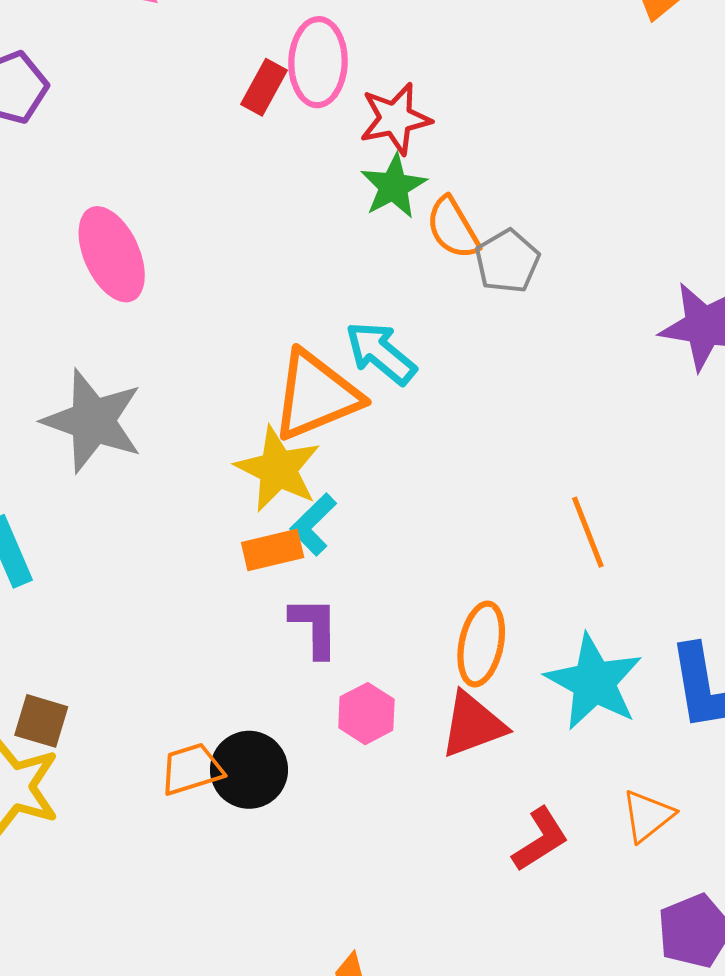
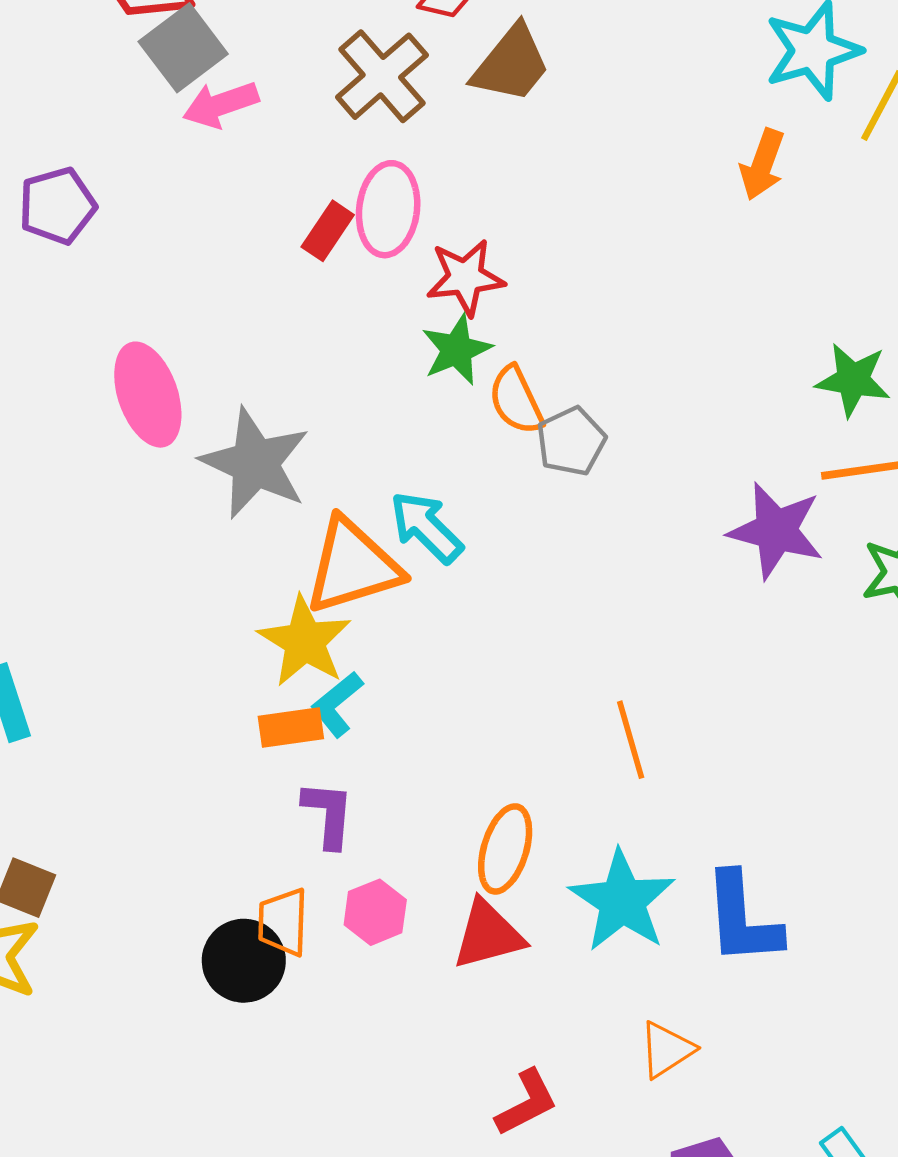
gray star: (93, 421) -> (255, 463), moved
orange trapezoid: (192, 769) -> (283, 922), moved, turned -76
red L-shape: (540, 839) -> (527, 1103), moved

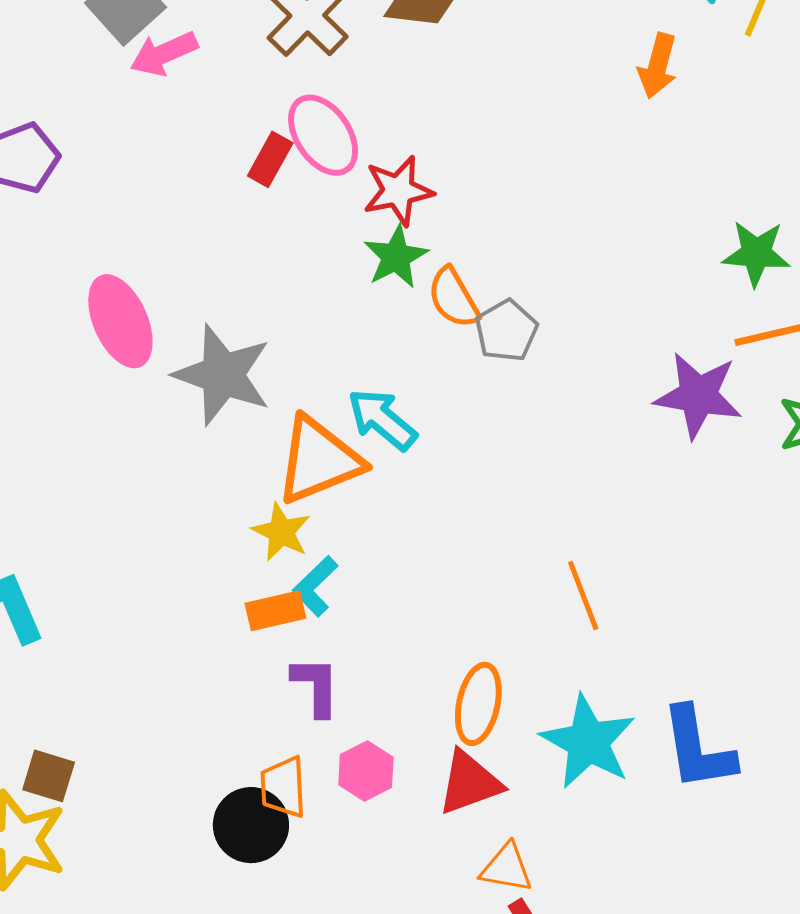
pink ellipse: (388, 209) -> (323, 135), turned -36
yellow star: (305, 641) -> (281, 532), size x0.7
orange triangle: (666, 1050) -> (507, 868), moved, turned 48

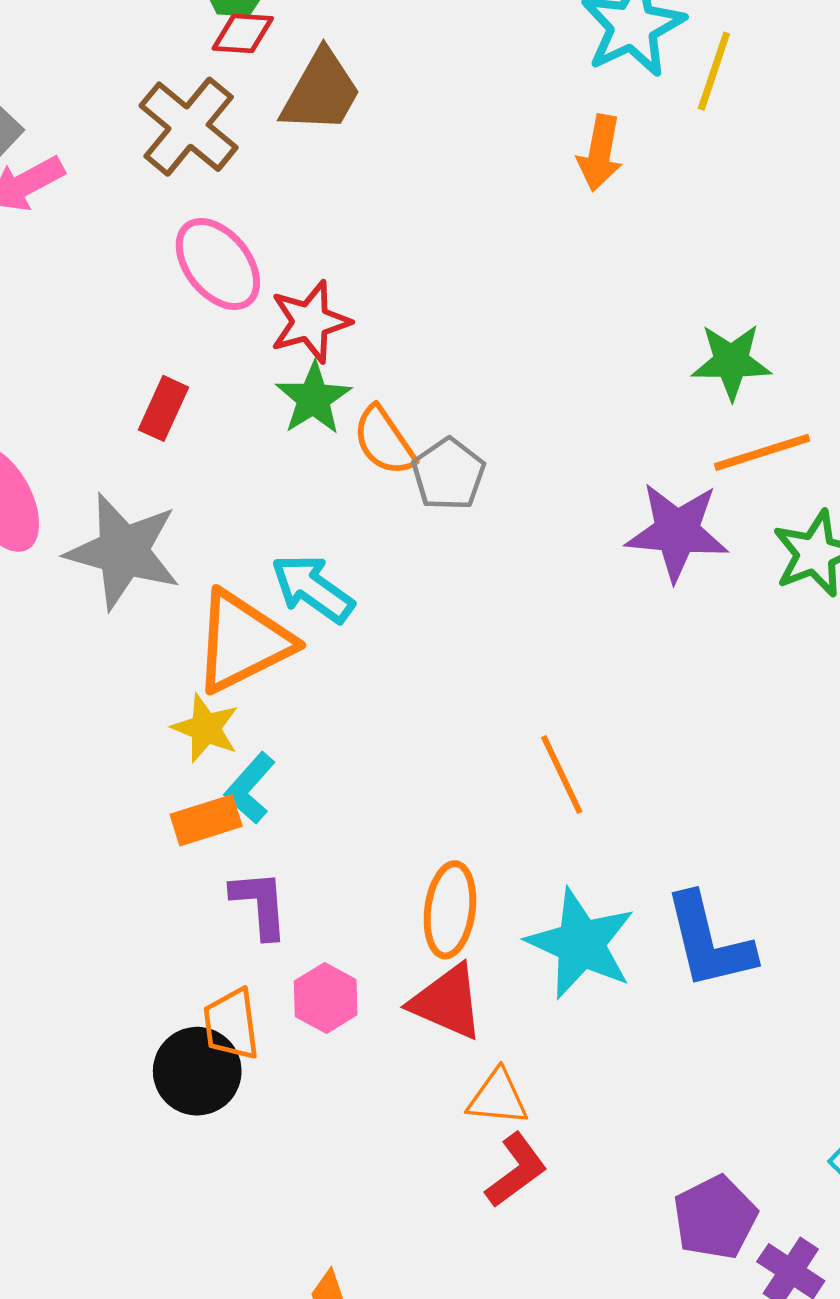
red rectangle: (270, 159) -> (164, 408), moved
red triangle: (470, 783) -> (447, 1002), turned 48

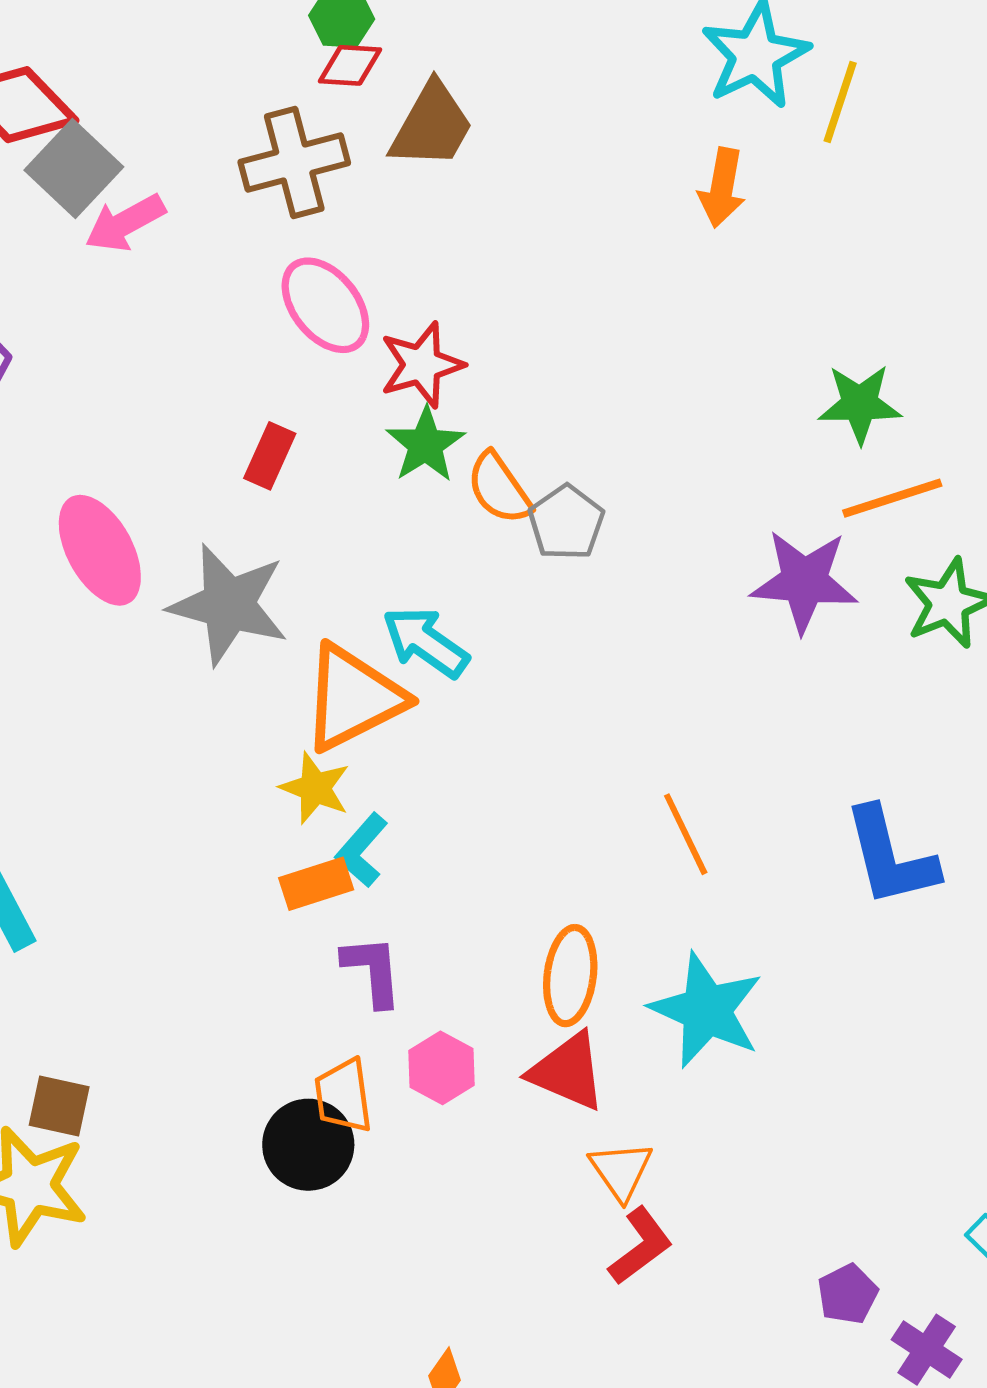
brown cross: (189, 127) -> (294, 163), turned 36
blue L-shape: (709, 942) -> (890, 857), moved
orange triangle: (498, 1098) -> (621, 1171), turned 50
purple pentagon: (715, 1217) -> (848, 1294), size x0.7

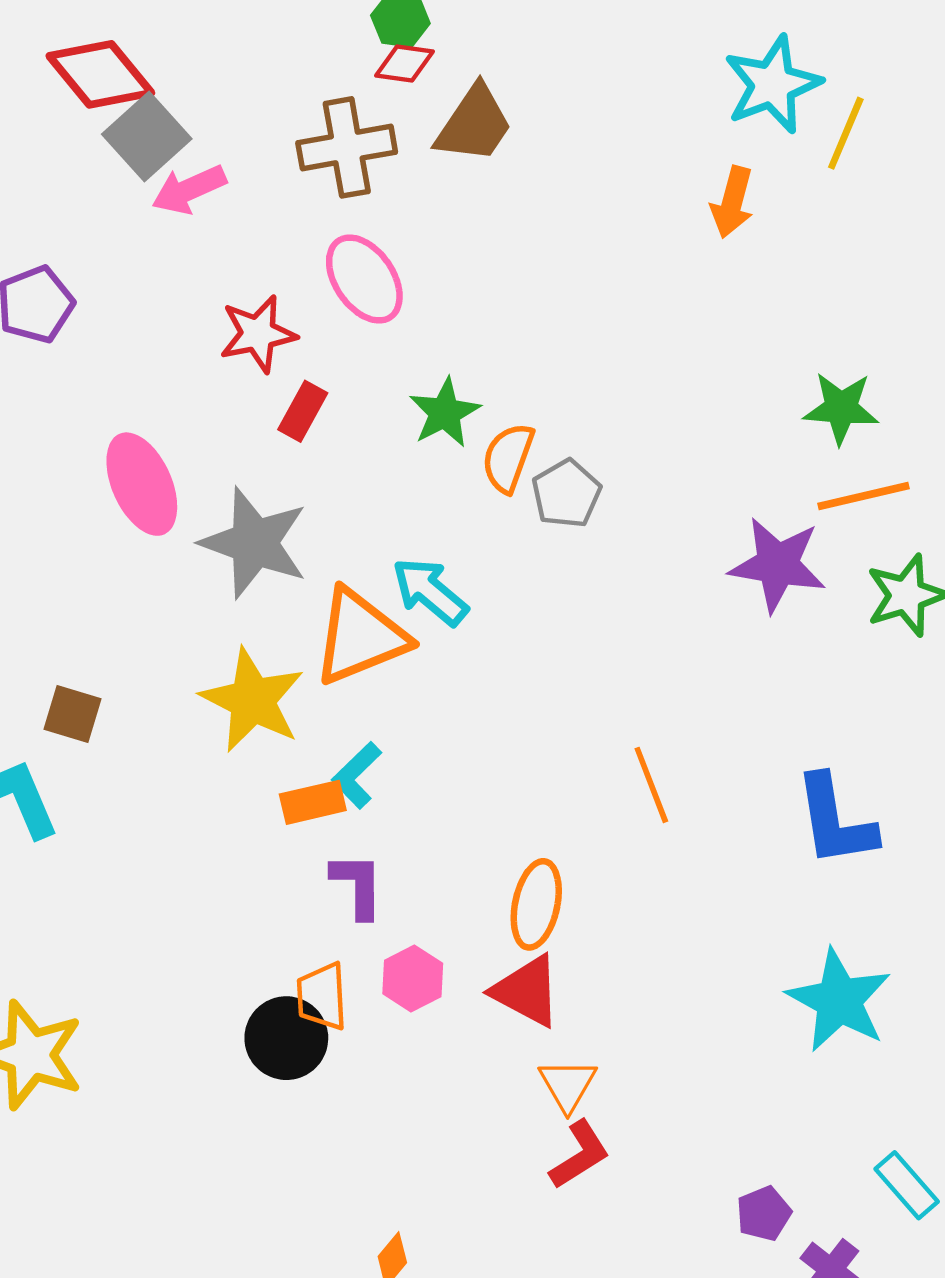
red star: (422, 365) -> (258, 334), moved
orange semicircle: (499, 488) -> (508, 458), turned 50
yellow star: (315, 788) -> (252, 700), moved, size x1.6
cyan star: (706, 1010) -> (839, 1000), moved
brown square: (59, 1106) -> (73, 714), moved

